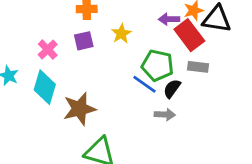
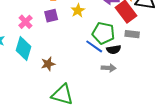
black semicircle: (172, 89) -> (114, 49), turned -136
brown star: (79, 109) -> (48, 64), size x0.6

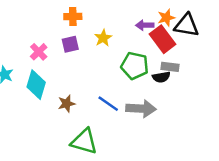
blue line: (94, 46) -> (108, 104), moved
black semicircle: (114, 49) -> (161, 77), moved
gray arrow: (109, 68) -> (141, 109), size x1.6

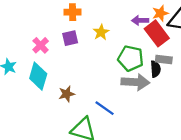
black semicircle: (161, 77) -> (156, 69), turned -84
blue line: (108, 104) -> (105, 108), moved
gray arrow: (141, 109) -> (135, 82), moved

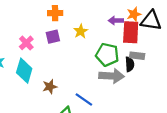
red rectangle: (157, 33) -> (131, 32), turned 40

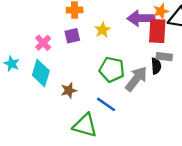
purple arrow: (116, 21) -> (141, 18), size x1.6
green pentagon: (107, 55) -> (112, 69), moved
gray arrow: (112, 76) -> (136, 79), turned -55

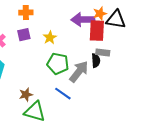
yellow star: (103, 30) -> (50, 38), moved
brown star: (69, 90) -> (26, 95), moved
blue line: (106, 104) -> (63, 94), moved

